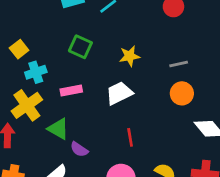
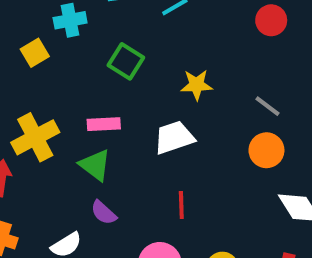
gray line: (179, 64) -> (267, 106), turned 42
cyan cross: (36, 72) -> (70, 20), moved
green triangle: (58, 129) -> (95, 165), moved

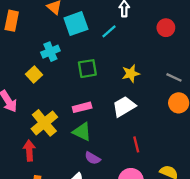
green square: (126, 61) -> (87, 69), turned -30

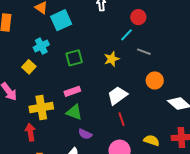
cyan line: (109, 31) -> (127, 35), moved
gray line: (174, 77) -> (144, 52), moved
white trapezoid: (124, 107) -> (117, 95), moved
yellow cross: (44, 123) -> (41, 108), turned 35

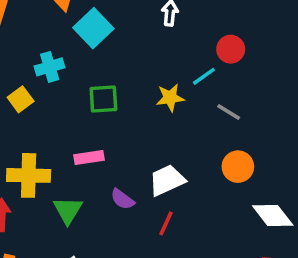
cyan square: (61, 20) -> (93, 28), turned -30
yellow star: (112, 59) -> (170, 98), moved
green triangle: (74, 112) -> (68, 210), moved, turned 30
red line: (121, 119) -> (166, 223), turned 32
purple semicircle: (85, 134) -> (122, 199), moved

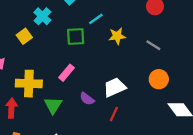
cyan cross: (50, 67) -> (42, 16), turned -30
cyan line: (204, 76) -> (96, 19), moved
pink rectangle: (89, 157) -> (66, 73), turned -42

